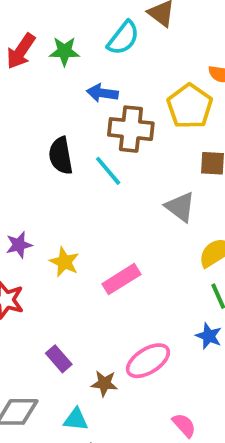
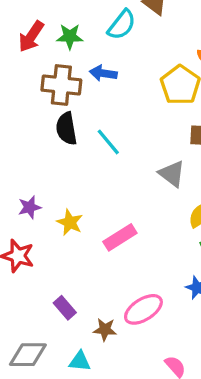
brown cross: (131, 129) -> (61, 85), moved

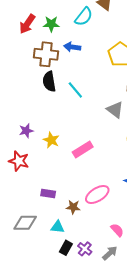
purple rectangle: (65, 308) -> (48, 193), turned -40

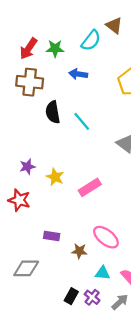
brown cross: (46, 54) -> (30, 82), moved
pink ellipse: (97, 195) -> (106, 237), turned 70
cyan triangle: (58, 227) -> (103, 273), moved

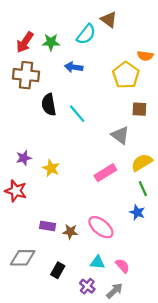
pink rectangle: (90, 187) -> (105, 173), moved
brown star: (79, 251) -> (70, 232), moved
black rectangle: (71, 296) -> (58, 270), moved

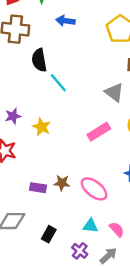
cyan line: (77, 114) -> (58, 83), moved
brown star: (70, 232) -> (62, 183), moved

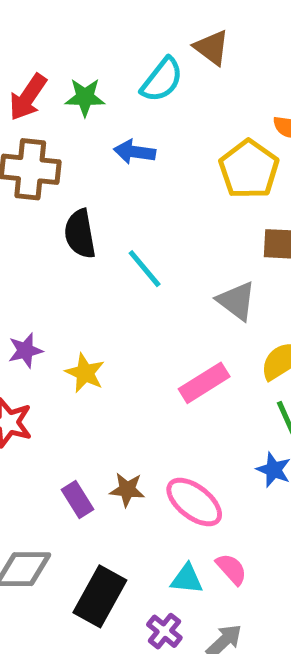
cyan line: (58, 83) -> (145, 269), moved
purple rectangle: (38, 188) -> (77, 500), turned 49
pink semicircle: (117, 229) -> (231, 569), moved
black rectangle: (49, 234) -> (100, 596), size x1.6

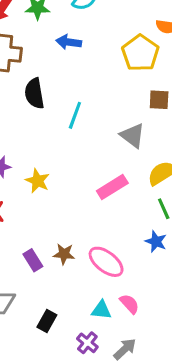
cyan line: (145, 269) -> (75, 115), turned 60
black rectangle: (100, 596) -> (47, 321), size x0.6

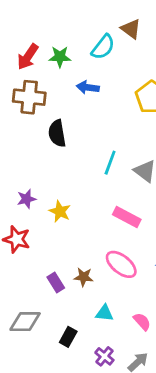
cyan line: (75, 115) -> (110, 163), moved
pink rectangle: (112, 187) -> (127, 217), turned 60
pink ellipse: (106, 262) -> (121, 264), moved
cyan triangle: (101, 310) -> (104, 313), moved

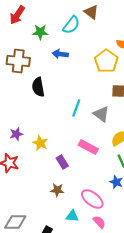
red arrow: (28, 57) -> (17, 15), moved
pink ellipse: (121, 264) -> (92, 199), moved
purple rectangle: (56, 283) -> (62, 162), moved

